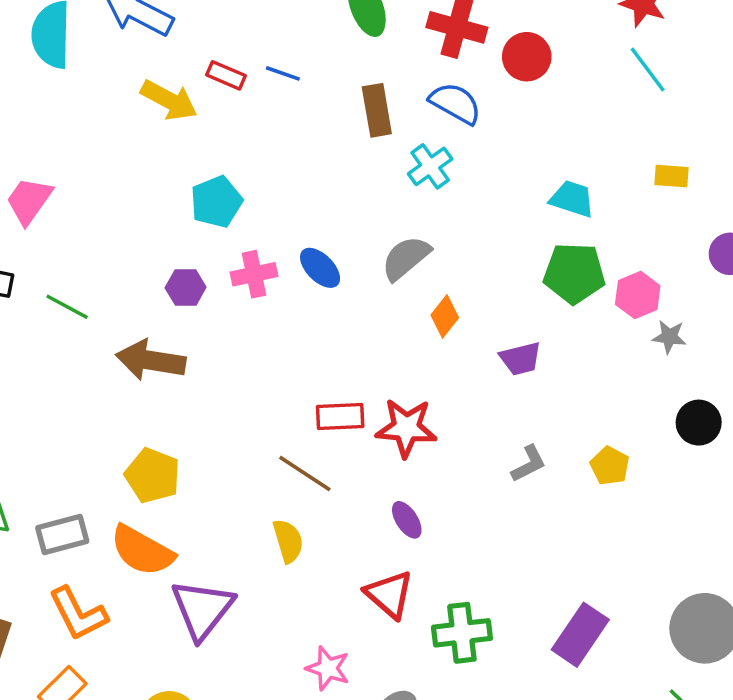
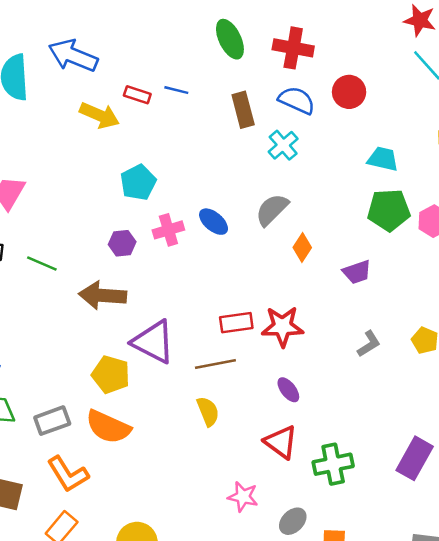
red circle: (527, 57) -> (349, 92), moved
brown line: (305, 473) -> (215, 364), turned -39
purple triangle: (202, 609) -> (153, 342), moved, turned -36

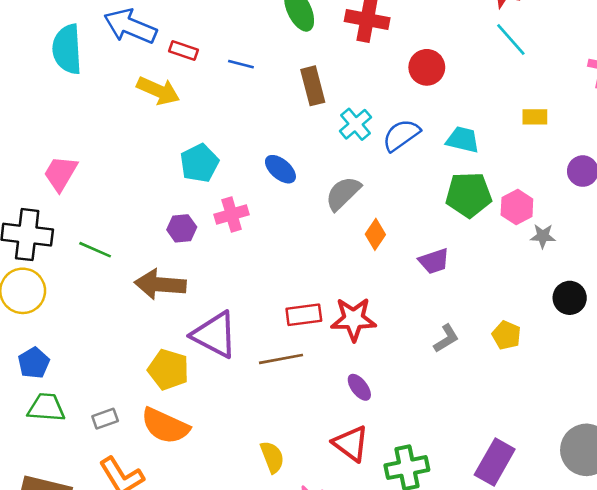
red rectangle: (137, 95) -> (184, 50), moved
blue semicircle: (297, 100) -> (401, 135), moved, turned -60
blue ellipse: (214, 222) -> (280, 169), moved
yellow semicircle: (208, 411) -> (272, 457), moved
gray rectangle: (52, 421) -> (105, 419), size x0.7

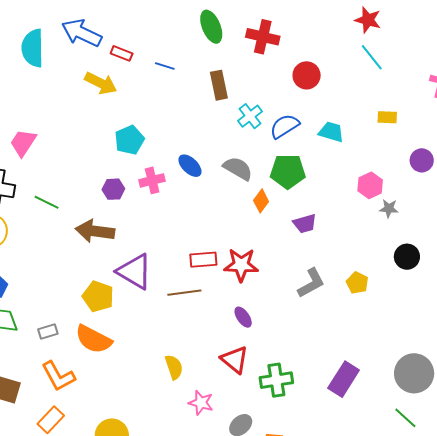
blue ellipse: (280, 169) -> (190, 166), moved
gray semicircle: (343, 193) -> (238, 168), turned 72
green pentagon: (469, 195) -> (288, 171), moved
gray L-shape: (446, 338) -> (311, 283), size x1.4

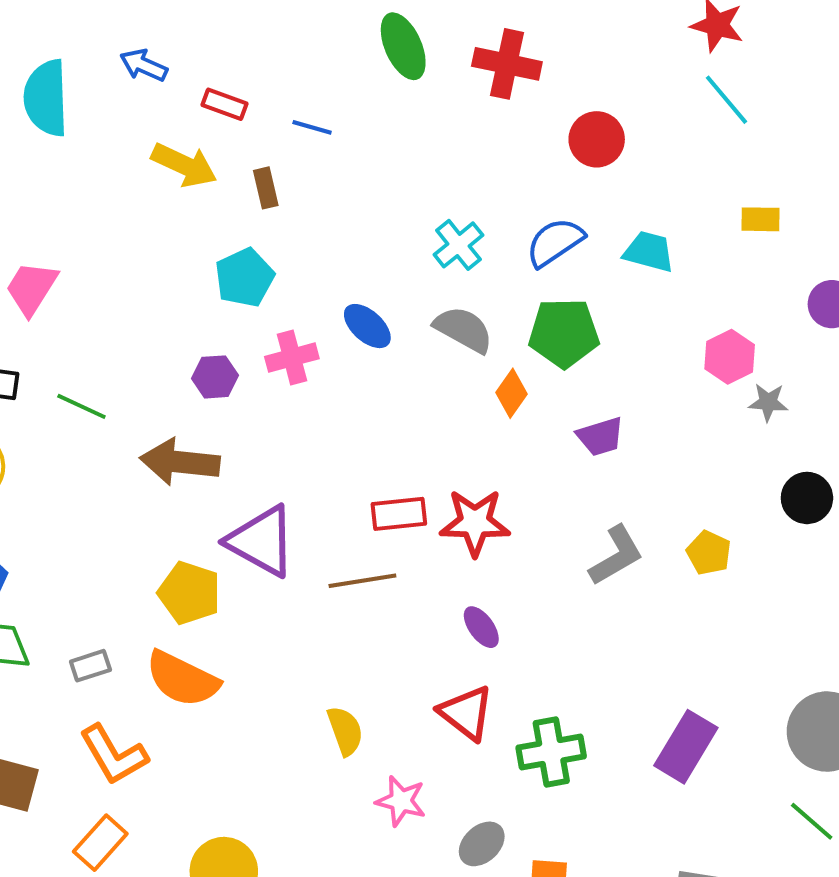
blue arrow: (82, 33) -> (144, 65), size x0.6
brown rectangle: (219, 85) -> (266, 188), moved, size x0.7
cyan cross: (250, 116) -> (458, 245), moved

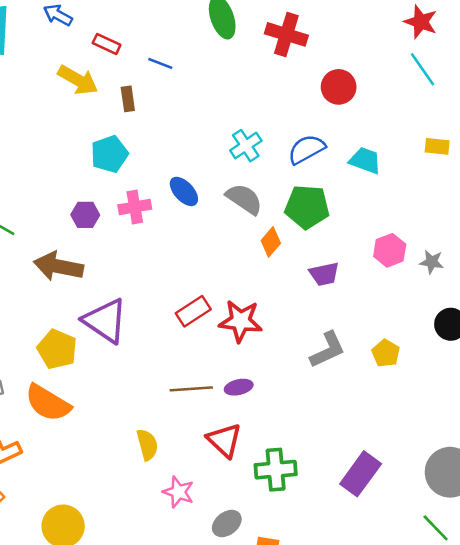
pink hexagon: (730, 357) -> (390, 250), moved
red rectangle: (399, 514) -> (193, 311), turned -32
brown line: (362, 581) -> (191, 389), moved
purple ellipse: (481, 627) -> (239, 387), turned -72

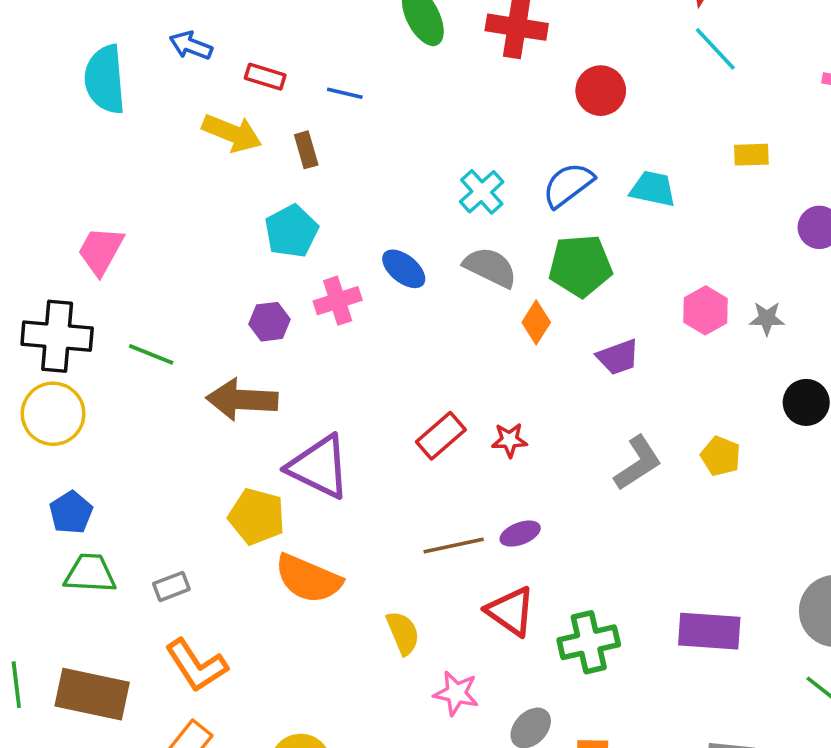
red star: (241, 321) -> (509, 440), size x0.6
orange semicircle: (48, 403) -> (308, 579), moved
purple rectangle: (361, 474) -> (709, 631), turned 66

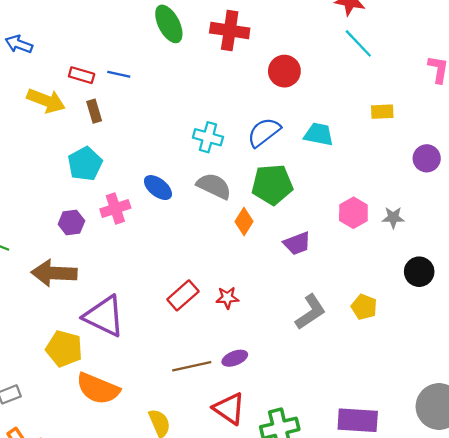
red rectangle: (265, 77) -> (82, 75), moved
cyan cross: (482, 192) -> (208, 137), turned -32

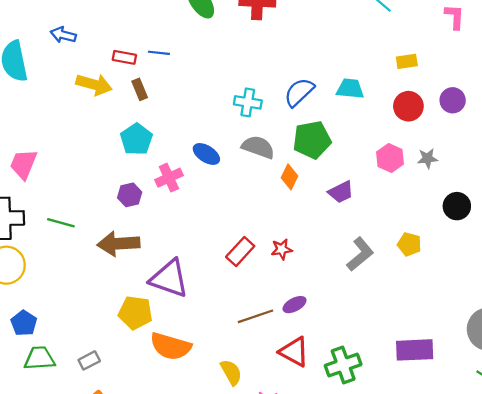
red circle: (284, 71) -> (408, 106), moved

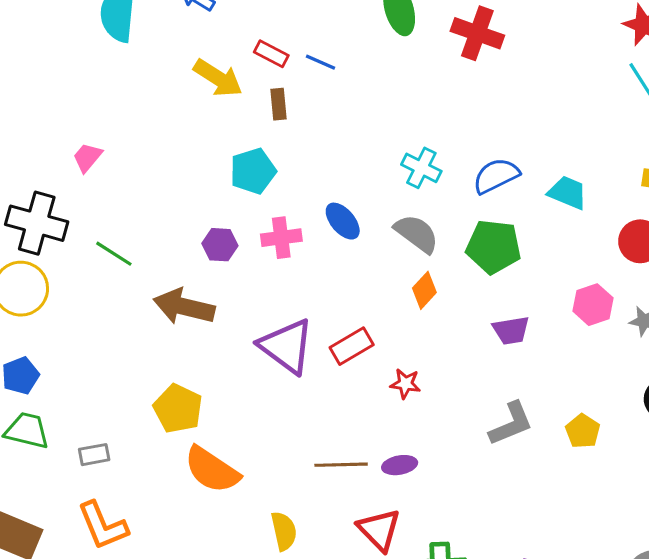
pink trapezoid: (23, 164) -> (87, 157), size x0.7
orange diamond: (290, 177) -> (424, 290), moved
red rectangle: (240, 251) -> (352, 346), moved
purple triangle: (169, 278) -> (287, 346), moved

